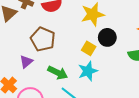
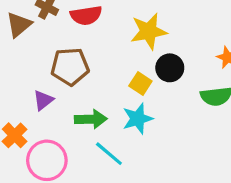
brown pentagon: (43, 39) -> (70, 67), turned -30
green arrow: (58, 73) -> (91, 119), turned -30

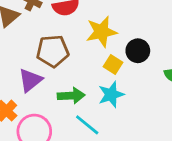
yellow star: (149, 31) -> (101, 32), moved
purple triangle: (43, 100) -> (30, 80), size x1.4

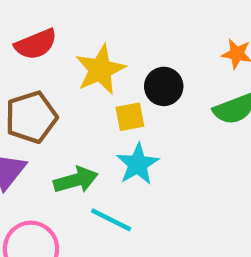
yellow square: (113, 65) -> (130, 117), turned -30

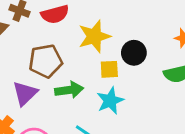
green arrow: (76, 180) -> (69, 90), moved

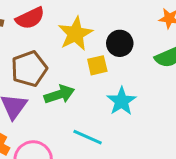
cyan star: (110, 101) -> (121, 101), moved

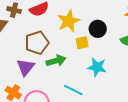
cyan star: (121, 101) -> (97, 67), turned -30

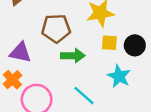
black circle: (98, 29) -> (135, 45), moved
purple triangle: (26, 67) -> (20, 53), moved, turned 48

